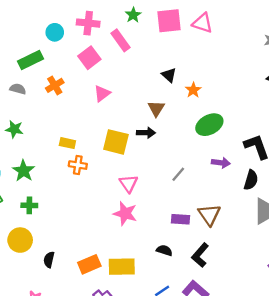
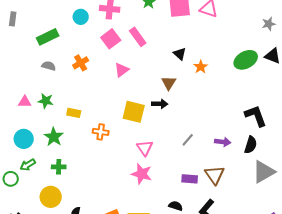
pink rectangle: (121, 40) -> (138, 37), moved
green rectangle: (30, 60) -> (48, 37), moved
green ellipse: (209, 125) -> (246, 60), moved
yellow rectangle: (67, 143) -> (74, 113), moved
purple arrow: (221, 163) -> (223, 142), moved

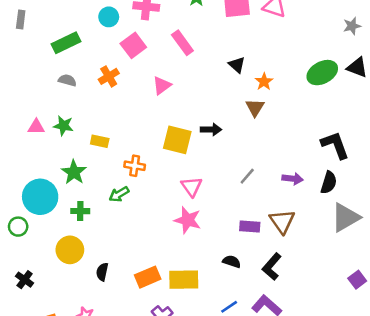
pink square: (111, 39) -> (133, 45), moved
brown triangle: (169, 83) -> (255, 107), moved
cyan circle: (24, 139) -> (40, 197), moved, size x1.4
green arrow: (28, 165) -> (119, 194), moved

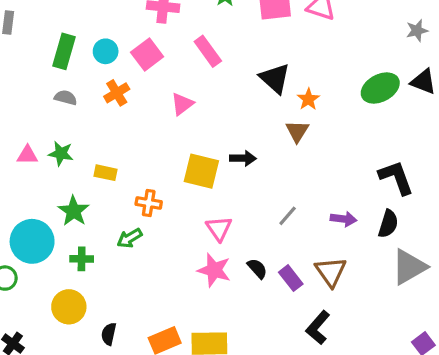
cyan circle: (109, 17) -> (106, 51), moved
green rectangle: (66, 43) -> (64, 51), turned -48
black triangle: (237, 65) -> (275, 78), size x1.5
purple rectangle: (250, 227) -> (291, 278), turned 48
black semicircle: (232, 261) -> (257, 268), moved, turned 30

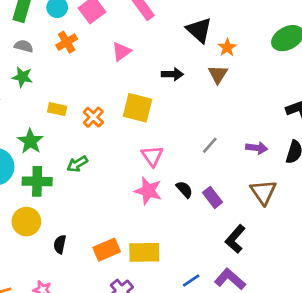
green star: (61, 153) -> (22, 77), moved
black arrow: (243, 158) -> (172, 74), moved
orange cross: (149, 203) -> (93, 117), moved, turned 35
green cross: (82, 259) -> (37, 181), size x1.5
brown triangle: (331, 272) -> (263, 192), moved

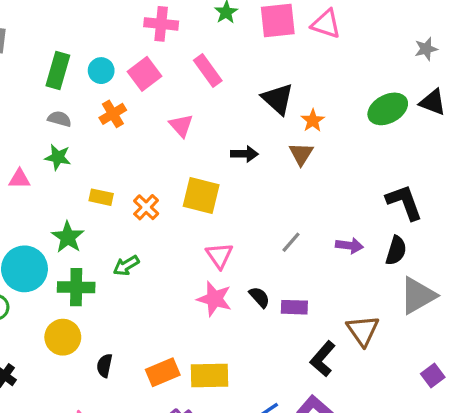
pink triangle: (121, 51) -> (181, 126), turned -35
brown triangle: (263, 192) -> (363, 331), moved
purple rectangle: (213, 197) -> (294, 307), turned -50

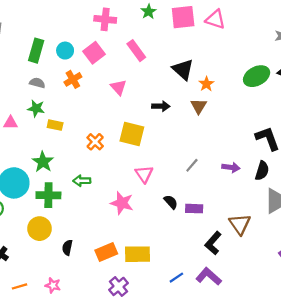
yellow rectangle: (101, 197) -> (55, 125), moved
green arrow: (126, 266) -> (82, 181), turned 30
pink star: (214, 299) -> (122, 203), moved

